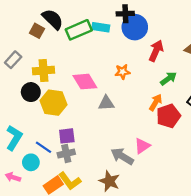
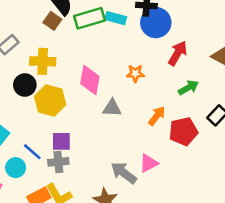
brown square: (37, 31) -> (52, 21), moved
pink diamond: (85, 82) -> (90, 80), turned 35
orange arrow: (156, 102) -> (157, 116), moved

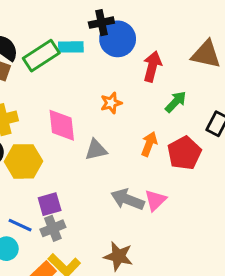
gray arrow: (124, 173) -> (128, 199), moved

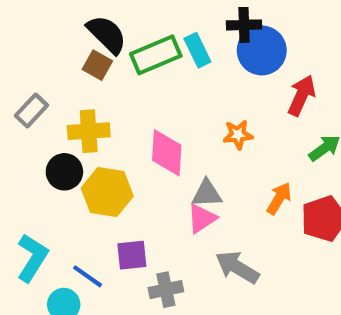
cyan rectangle: (71, 47) -> (197, 50), turned 55
pink triangle: (155, 200) -> (202, 218), moved
gray cross: (53, 228) -> (166, 290), moved

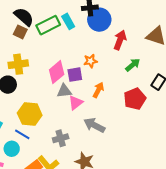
pink diamond: (167, 153) -> (57, 72), turned 50
yellow hexagon: (107, 192) -> (30, 114), moved
gray triangle: (207, 194) -> (64, 91), moved
orange arrow: (279, 198) -> (98, 90), moved
purple square: (132, 255) -> (75, 75), moved

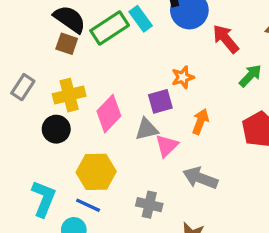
red arrow: (120, 40) -> (226, 39), turned -54
pink diamond: (57, 72) -> (109, 114), moved
gray cross: (61, 138) -> (149, 205), turned 35

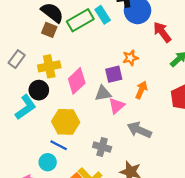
cyan L-shape: (44, 199) -> (26, 107), moved, turned 30

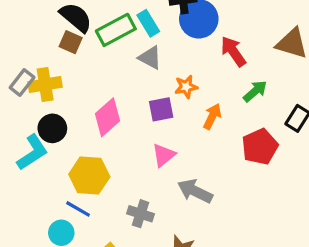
yellow cross: (49, 66) -> (45, 85), moved
orange arrow: (141, 90) -> (212, 116), moved
gray triangle: (103, 93) -> (150, 58), moved, turned 36

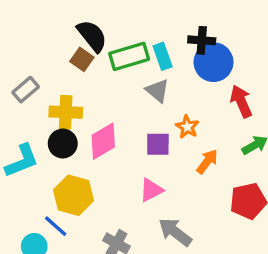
yellow cross: (45, 85) -> (66, 112), moved
orange star: (186, 87) -> (187, 127), turned 30
black circle: (52, 128) -> (63, 144), moved

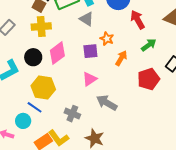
yellow cross: (66, 112) -> (41, 26), moved

